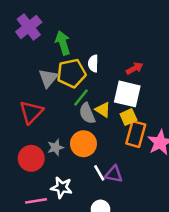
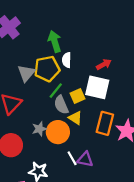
green arrow: (63, 43) -> (55, 41), moved
yellow triangle: (103, 110) -> (75, 118), moved
yellow square: (128, 117) -> (78, 96), moved
gray star: (55, 147) -> (39, 129), moved

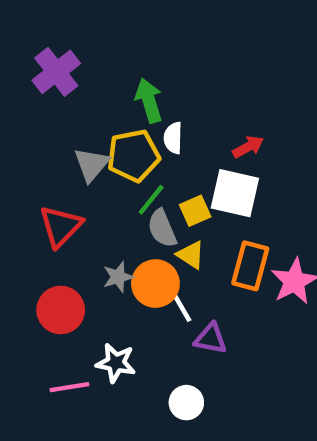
white line: (72, 158) -> (182, 308), moved

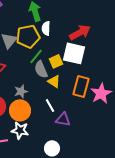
red arrow: (248, 147) -> (80, 32), size x1.5
orange circle: (155, 284) -> (20, 110), moved

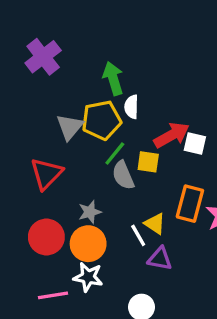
red arrow: (80, 32) -> (172, 135), moved
white square: (74, 53) -> (195, 144), moved, size x0.6
yellow square: (56, 61) -> (148, 162), turned 32
yellow triangle: (54, 81) -> (155, 224), moved

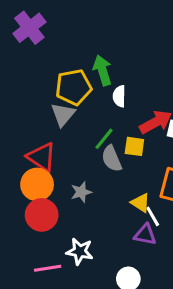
purple cross: (43, 57) -> (29, 28), moved
yellow pentagon: (101, 120) -> (74, 87), moved
red triangle: (46, 174) -> (42, 157), turned -40
white line: (138, 235) -> (153, 216), moved
orange circle: (88, 244) -> (37, 184), moved

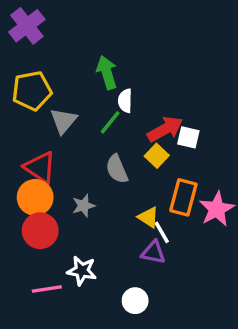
yellow pentagon: (74, 87) -> (32, 91), moved
green line: (104, 139) -> (110, 122), moved
yellow square: (134, 146) -> (157, 156), moved, turned 35

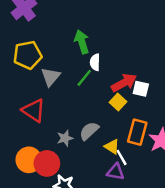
gray semicircle: (117, 169) -> (89, 131), moved, turned 70
orange circle: (35, 197) -> (29, 160), moved
red circle: (40, 231) -> (47, 163), moved

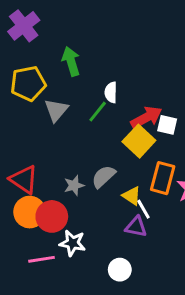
green arrow: (82, 42) -> (71, 61), moved
yellow square: (118, 102) -> (139, 141), size x1.5
red triangle: (34, 110) -> (24, 180), moved

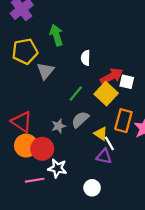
green line: (98, 112) -> (76, 94), moved

